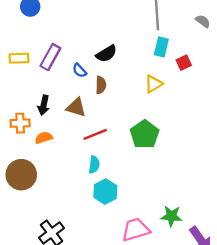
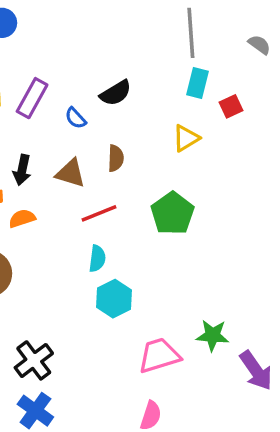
brown semicircle: (101, 85) -> (116, 158), moved

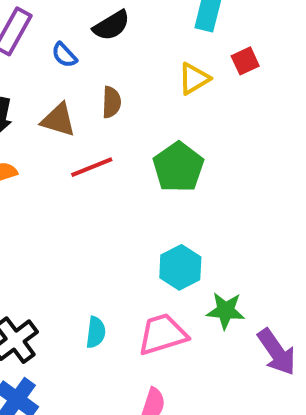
red square: (231, 106) -> (245, 61), moved
cyan semicircle: (97, 259) -> (96, 332), moved
cyan hexagon: (114, 299) -> (180, 267), moved

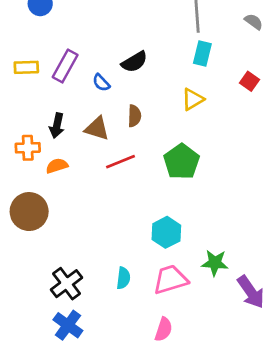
red square: (245, 61) -> (249, 81), moved, turned -30
cyan hexagon: (180, 267) -> (166, 232), moved

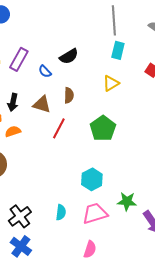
red line: (121, 162) -> (59, 128), turned -40

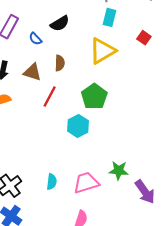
yellow triangle: (111, 83) -> (102, 51), size x1.6
cyan hexagon: (92, 179) -> (78, 126), moved

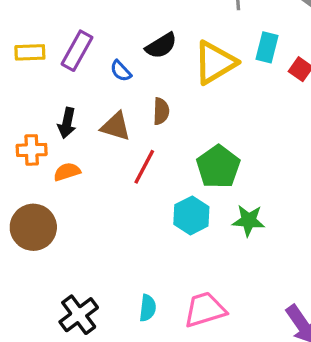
cyan rectangle: (109, 17) -> (267, 47), moved
yellow triangle: (102, 51) -> (215, 62), moved
green star: (119, 171) -> (249, 221), moved

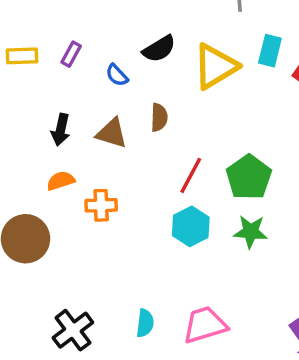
purple rectangle: (77, 51) -> (71, 54), size x0.6
orange cross: (32, 150) -> (101, 205), moved
red line: (144, 167) -> (191, 175), moved
green pentagon: (218, 167) -> (249, 177), moved

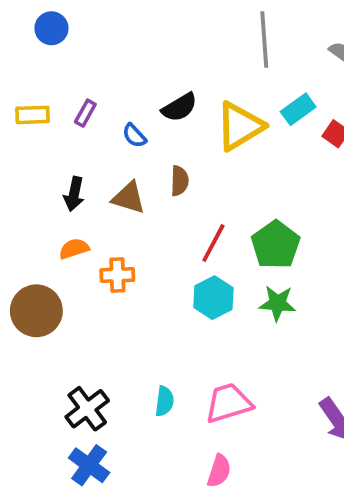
cyan rectangle: (270, 51) -> (298, 109), turned 40

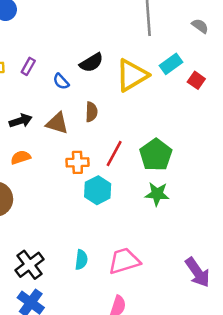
black arrow: (74, 194) -> (21, 121), turned -120
orange cross: (117, 275) -> (77, 162), moved
cyan hexagon: (213, 298) -> (98, 190), moved

